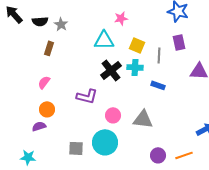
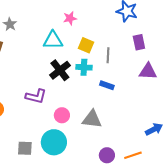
purple rectangle: (179, 42) -> (139, 42), moved

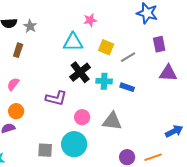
gray line: (108, 55) -> (128, 57), turned 56
cyan cross: (84, 67) -> (104, 81), moved

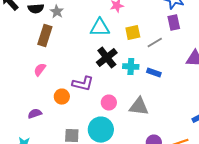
purple rectangle: (159, 44) -> (174, 23), moved
yellow square: (106, 47) -> (133, 33), turned -35
brown rectangle: (18, 50) -> (45, 36), size x1.5
orange circle: (16, 111) -> (62, 97), moved

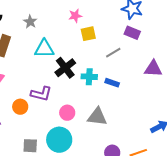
gray star: (57, 12) -> (30, 22), moved
purple rectangle: (174, 23) -> (132, 33), turned -56
cyan triangle: (100, 28) -> (44, 49), moved
yellow square: (133, 33) -> (88, 34), moved

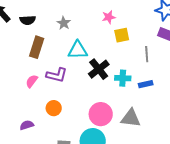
gray line: (113, 53) -> (147, 54), turned -63
blue rectangle: (112, 83) -> (146, 84), turned -32
purple L-shape: (41, 94) -> (57, 75), moved
pink circle: (67, 113) -> (101, 114), size x1.5

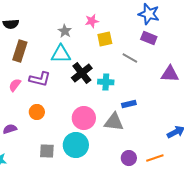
gray star: (64, 23) -> (65, 31), moved
gray line: (147, 54) -> (130, 58), turned -56
blue rectangle: (146, 84) -> (129, 104), moved

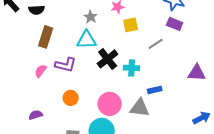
gray line: (130, 58) -> (156, 44), turned -63
purple triangle: (170, 74) -> (197, 73), moved
orange circle: (37, 112) -> (71, 98), moved

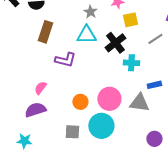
black cross: (108, 59) -> (115, 43), moved
pink semicircle: (41, 71) -> (40, 88), moved
orange circle: (71, 98) -> (80, 102), moved
purple semicircle: (36, 115) -> (35, 110), size x1.5

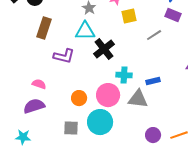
black cross: (115, 43) -> (104, 49), moved
cyan cross: (131, 63) -> (124, 75), moved
pink semicircle: (40, 88) -> (39, 84), turned 72

